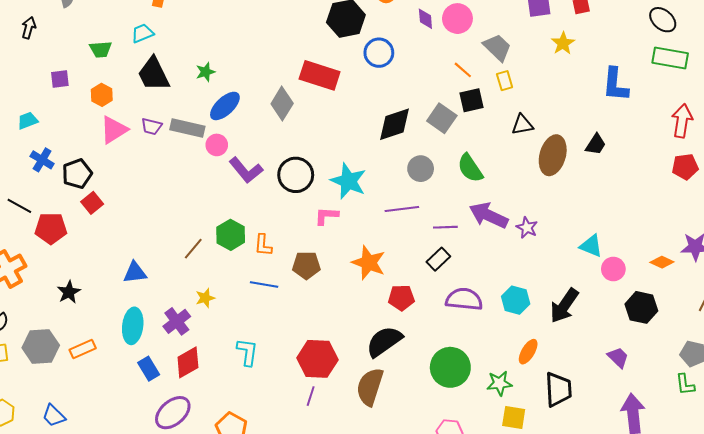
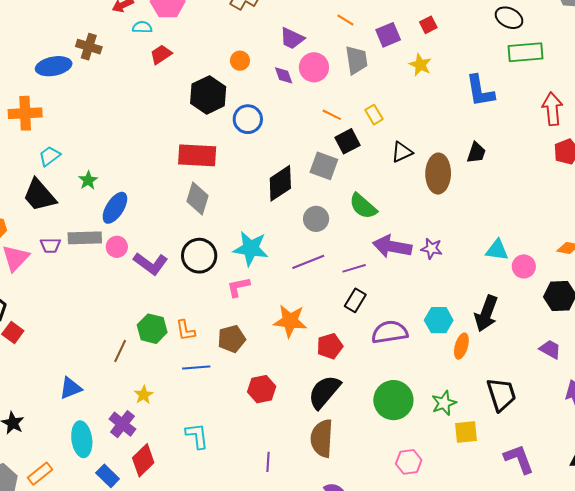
cyan trapezoid: (142, 33) -> (49, 156), moved
gray trapezoid: (497, 47) -> (356, 60), moved, turned 52
gray diamond: (282, 104) -> (197, 199), moved
orange ellipse: (528, 352) -> (461, 346), moved
red hexagon: (317, 359) -> (262, 389), moved, size x0.7

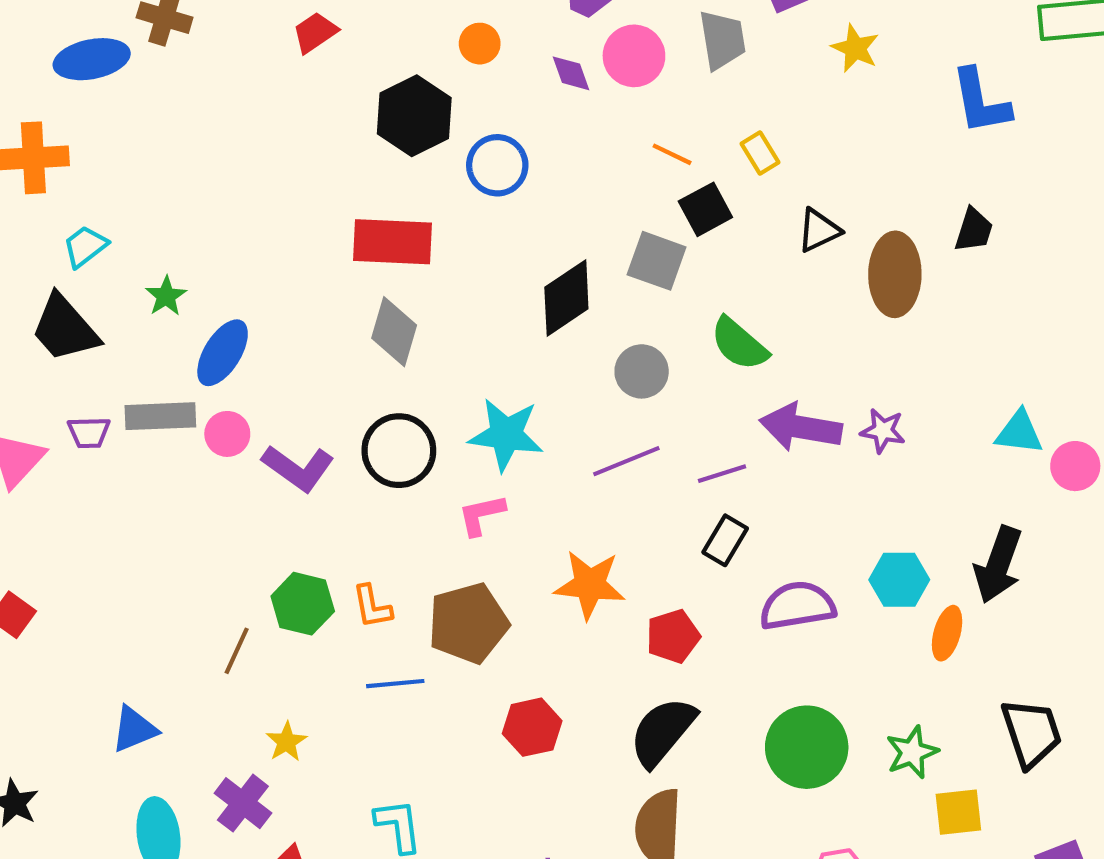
brown pentagon: (232, 339) -> (468, 623), size x1.4

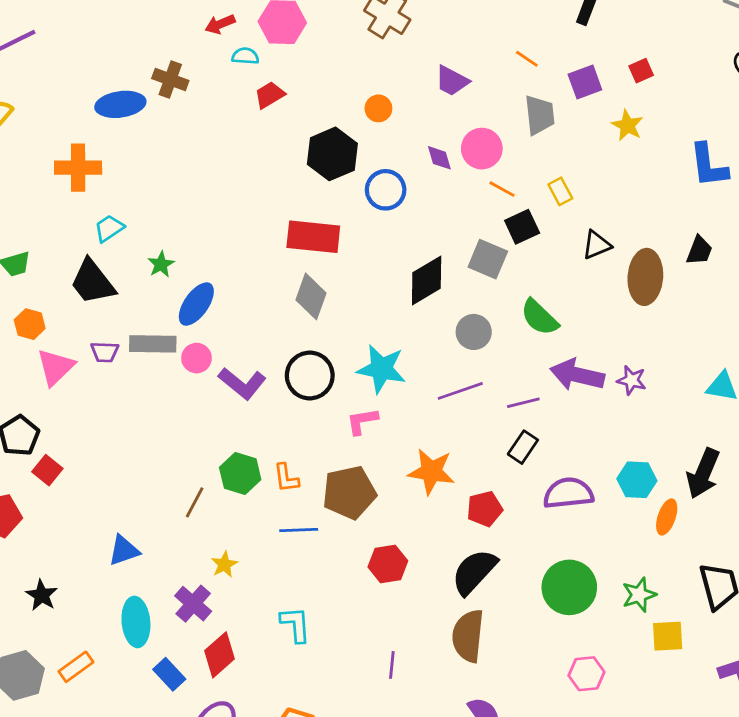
pink circle: (634, 56) -> (482, 149), moved
purple diamond: (571, 73) -> (439, 158), moved

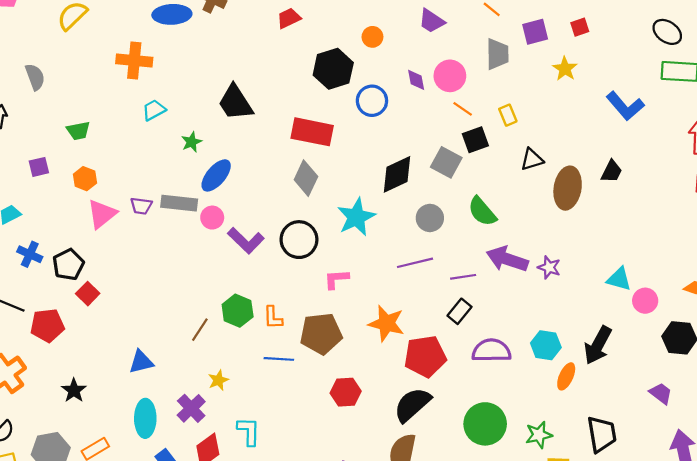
blue L-shape: (709, 165) -> (625, 106), turned -39
black trapezoid: (93, 282) -> (235, 103), moved
cyan star: (381, 369) -> (356, 217), moved, turned 30
red pentagon: (485, 509) -> (425, 356), size x1.5
cyan L-shape: (295, 624) -> (249, 431), moved

